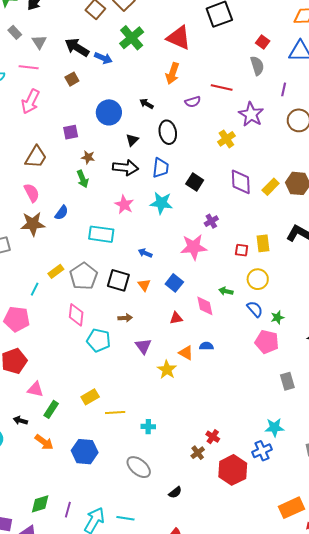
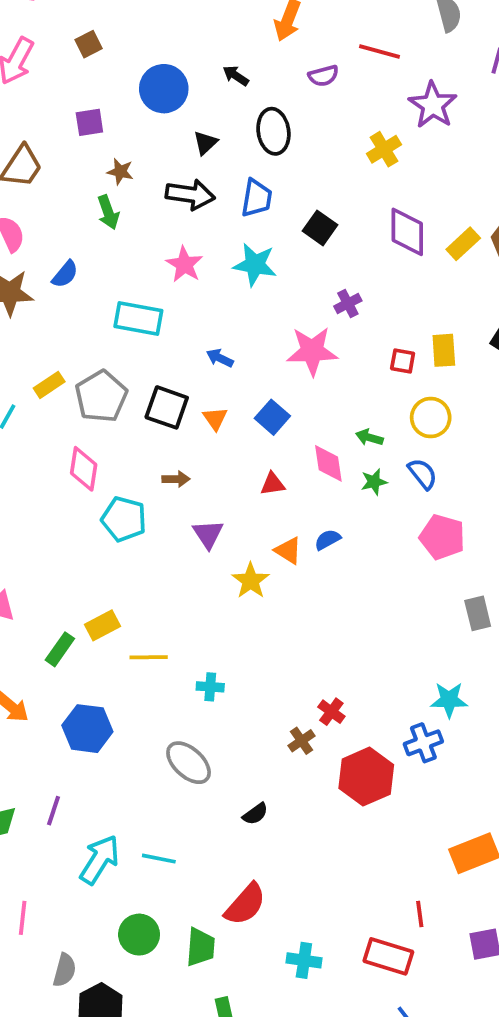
brown square: (72, 79) -> (89, 44), moved
green star: (277, 317) -> (374, 482), moved
blue semicircle: (206, 346) -> (328, 540), turned -32
green rectangle: (51, 409) -> (60, 649), moved
purple line: (68, 510) -> (54, 811), moved

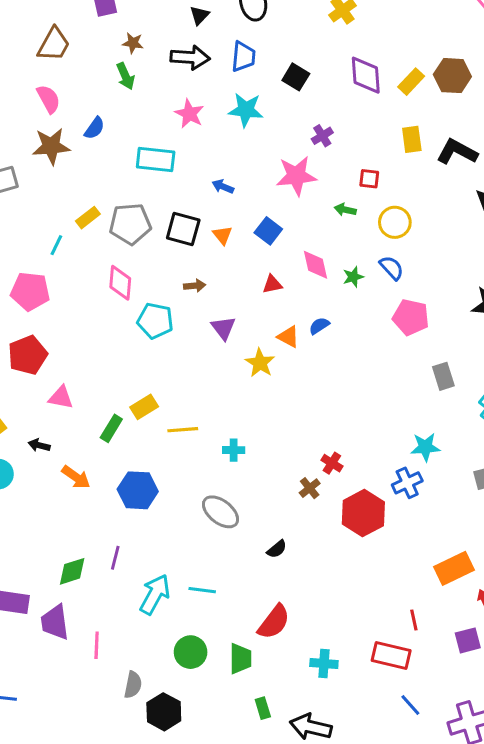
yellow rectangle: (444, 350) -> (412, 139), moved
gray pentagon: (101, 396) -> (130, 224), turned 30
green arrow: (369, 437) -> (345, 210), moved

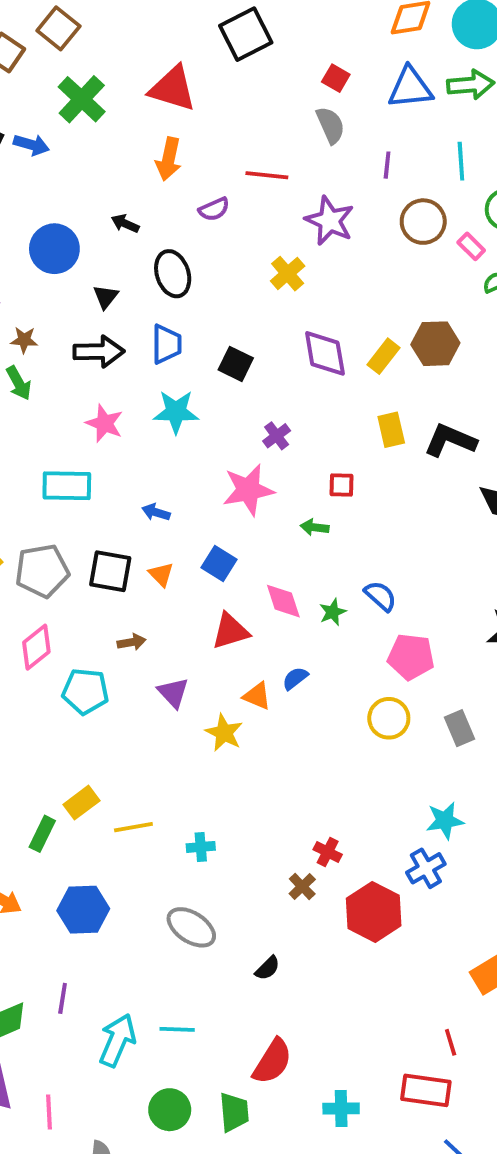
yellow circle: (395, 222) -> (389, 718), moved
pink diamond: (120, 283) -> (36, 647), turned 52
red triangle: (272, 284) -> (230, 631), size x1.5

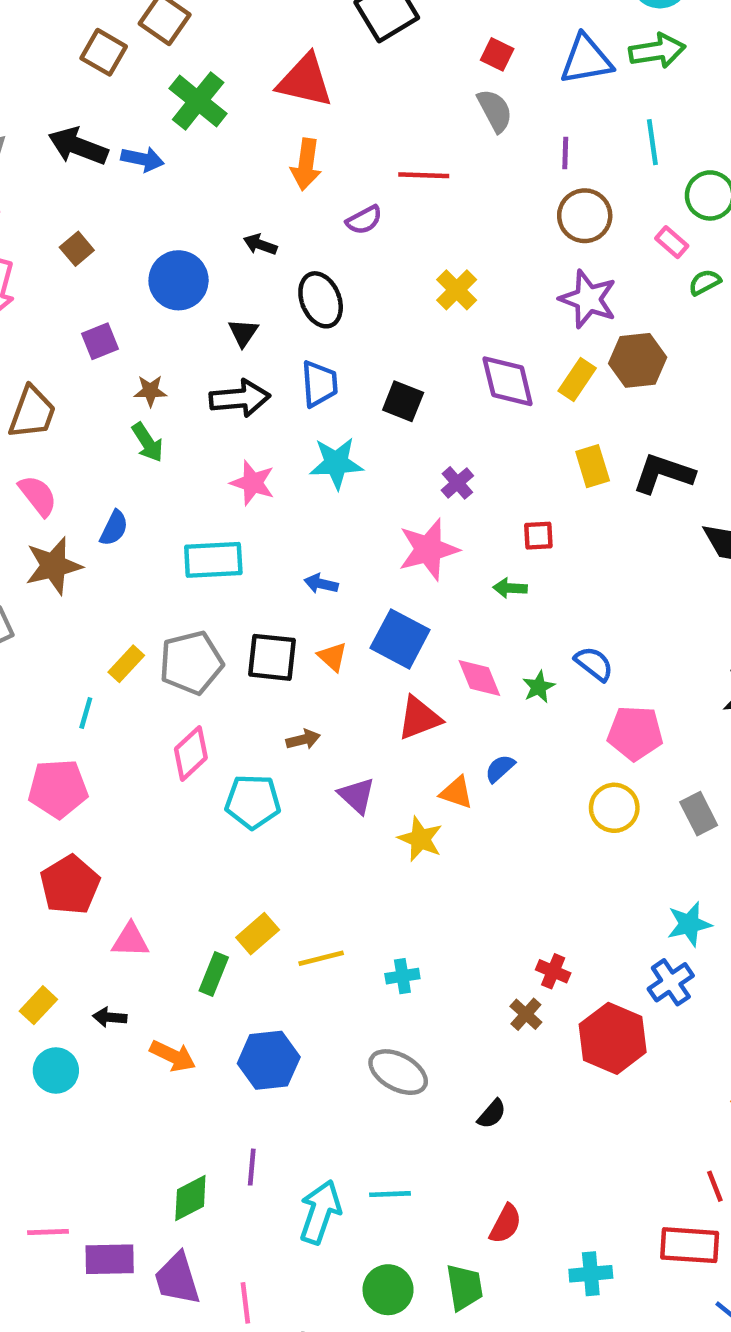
purple star: (330, 221) -> (588, 299), moved
brown circle: (423, 222) -> (585, 216), moved
blue square: (219, 564) -> (400, 639), size x1.4
red semicircle: (272, 1061) -> (505, 1224), size x0.7

